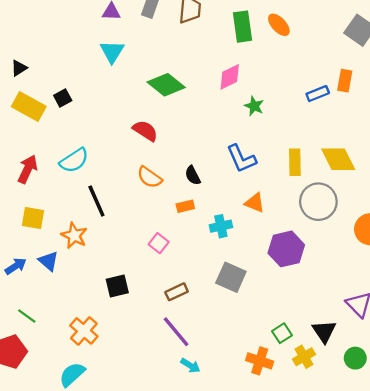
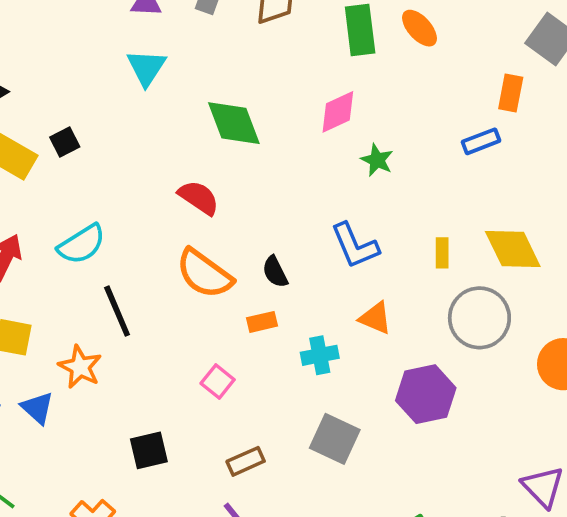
orange rectangle: (345, 81) -> (511, 93), moved
green diamond: (166, 85) -> (234, 123), turned 30
yellow rectangle: (295, 162) -> (442, 253), size x0.7
orange semicircle: (149, 177) -> (204, 274), size x1.4

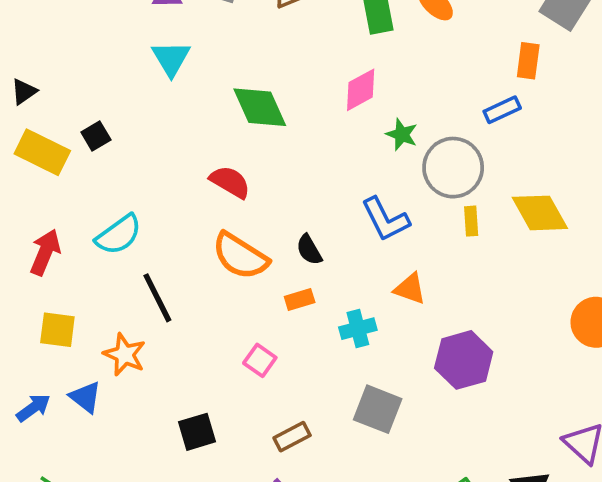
gray circle: (479, 318) -> (453, 168), moved

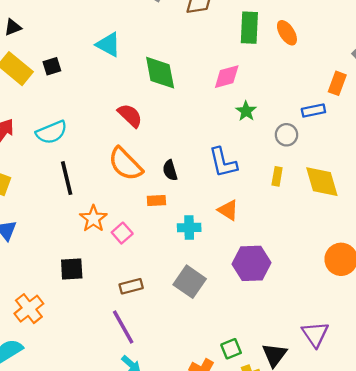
cyan triangle: (171, 58) -> (108, 45), moved, turned -44
gray circle: (453, 168) -> (286, 135), moved, size x0.6
orange star: (125, 355) -> (93, 219), moved

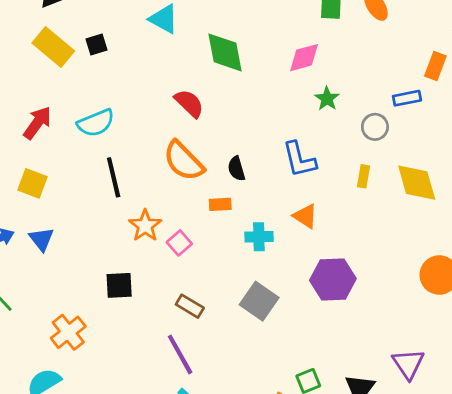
brown rectangle: (131, 286) -> (190, 306), turned 45

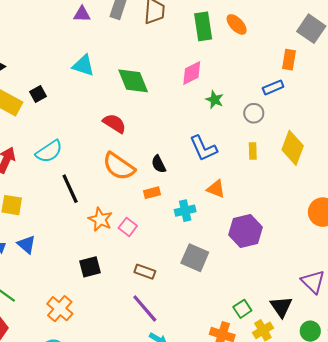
yellow diamond: (417, 183) -> (293, 148), turned 48

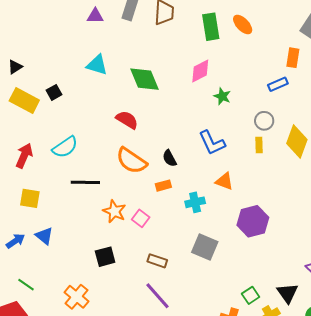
gray circle: (254, 113) -> (264, 121), moved
black line: (70, 189) -> (85, 182), turned -64

